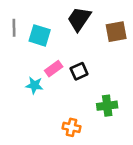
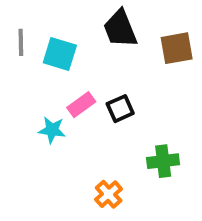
black trapezoid: (79, 19) -> (120, 29), turned -56
orange cross: (71, 127) -> (109, 194), turned 36

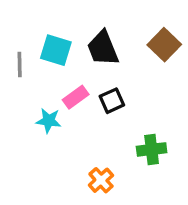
black trapezoid: (120, 29) -> (103, 48), moved
gray line: (21, 42) -> (20, 65), moved
brown square: (177, 48) -> (164, 45), turned -36

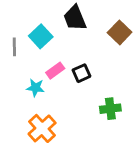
black trapezoid: (103, 48) -> (75, 18), moved
cyan square: (56, 50) -> (41, 36), turned 30
orange cross: (101, 180) -> (42, 128), moved, size x1.5

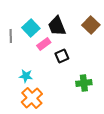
black trapezoid: (75, 18) -> (57, 26), moved
pink rectangle: (55, 71) -> (44, 44), moved
cyan star: (35, 88) -> (26, 76), moved

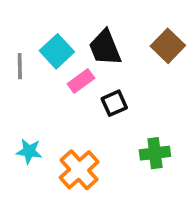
cyan star: (26, 76) -> (29, 151), moved
orange cross: (32, 98) -> (79, 170), moved

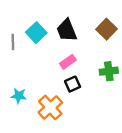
pink rectangle: (81, 81) -> (68, 62), moved
black square: (114, 103) -> (73, 84), moved
green cross: (155, 153) -> (109, 71), moved

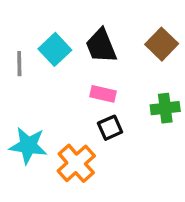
pink rectangle: (68, 62) -> (103, 94), turned 49
cyan star: (19, 96) -> (28, 145), size x1.5

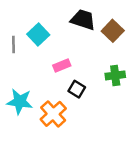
black trapezoid: (101, 46) -> (83, 20), moved, turned 130
pink rectangle: (103, 94) -> (62, 66), moved, turned -35
black square: (110, 128) -> (77, 89), turned -35

